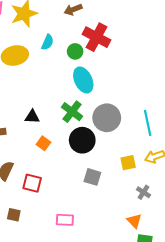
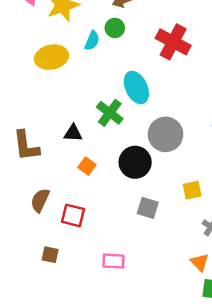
red cross: (97, 37) -> (173, 42), moved
green circle: (75, 51) -> (115, 28), moved
green cross: (72, 112) -> (110, 113), moved

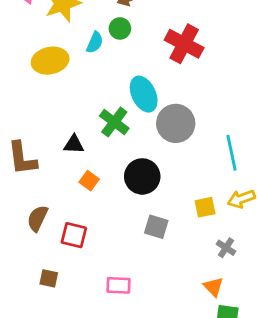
gray circle: (165, 134) -> (176, 123), moved

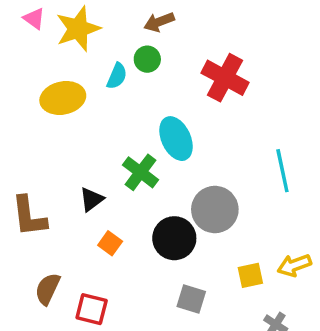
gray circle: (176, 123) -> (215, 209), moved
black triangle: (74, 144) -> (92, 199), turned -40
cyan line: (232, 153) -> (282, 171), moved

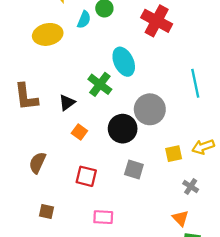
brown L-shape: (29, 216) -> (26, 97), moved
red square: (92, 309) -> (86, 176), moved

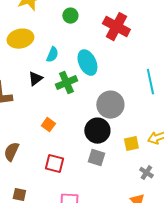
cyan semicircle: (84, 20) -> (52, 55), moved
green cross: (100, 84) -> (66, 83), turned 30
black triangle: (67, 103) -> (35, 79), moved
black circle: (123, 129) -> (97, 131), moved

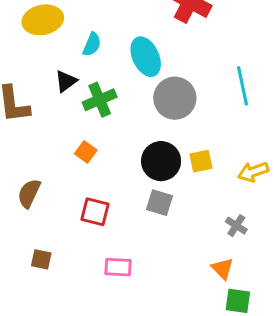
green cross: (66, 83) -> (100, 100), moved
gray circle: (110, 105) -> (175, 98), moved
yellow square: (131, 144) -> (201, 161), moved

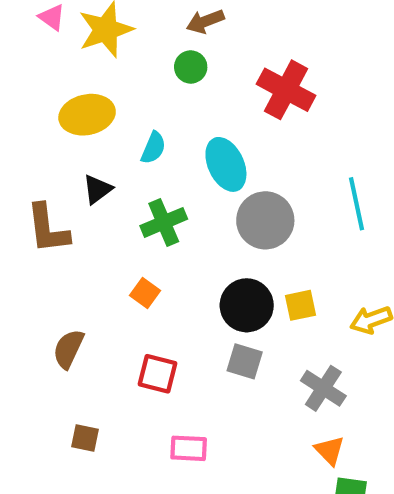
black triangle: (66, 81) -> (97, 189), moved
gray cross: (236, 226) -> (323, 388), moved, size x1.5

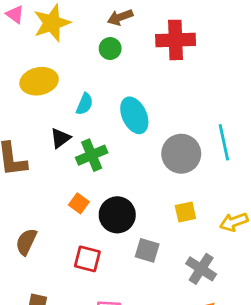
red cross: (286, 90) -> (176, 40), moved, turned -30
black triangle: (97, 189) -> (60, 138), moved
gray circle: (265, 220) -> (181, 154), moved
black circle: (247, 305) -> (117, 215), moved

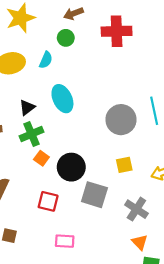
cyan semicircle: (85, 104) -> (46, 60), moved
cyan ellipse: (134, 115) -> (62, 99), moved
green cross: (92, 155) -> (32, 134), moved
gray square: (147, 250) -> (94, 195), size x1.4

